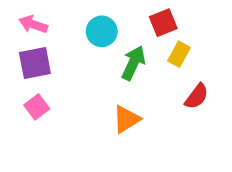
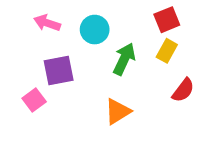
red square: (163, 23) -> (167, 20), moved
pink arrow: (33, 24) -> (47, 23), moved
purple square: (35, 63) -> (59, 70), moved

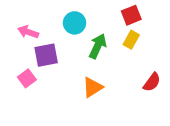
pink arrow: (47, 23) -> (28, 32), moved
red semicircle: (183, 90) -> (152, 82), moved

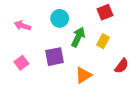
yellow rectangle: (131, 40) -> (103, 41), moved
purple square: (46, 55) -> (54, 57), moved
orange triangle: (93, 87) -> (83, 75), moved

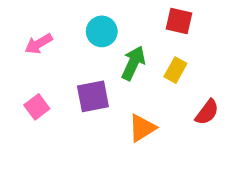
red square: (105, 12) -> (179, 21), turned 35
pink arrow: (22, 26) -> (39, 44), turned -49

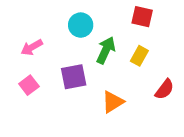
pink arrow: (39, 44) -> (32, 47), moved

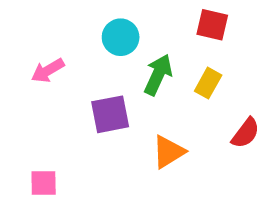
pink square: (29, 85) -> (44, 183), moved, turned 36

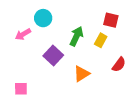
red square: (212, 25) -> (111, 20), moved
cyan circle: (121, 37) -> (43, 18), moved
purple square: (110, 114) -> (53, 55), turned -36

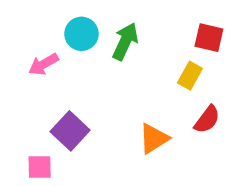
green arrow: (76, 36) -> (125, 41), moved
purple square: (53, 55) -> (70, 131), moved
red semicircle: (119, 65) -> (207, 119), moved

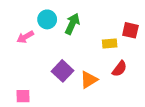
red square: (209, 38) -> (130, 30), moved
yellow rectangle: (190, 76) -> (110, 44), turned 56
purple square: (70, 131) -> (62, 71), moved

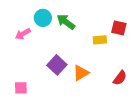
green arrow: (72, 24) -> (66, 22), turned -78
red semicircle: (120, 69) -> (120, 78), moved

